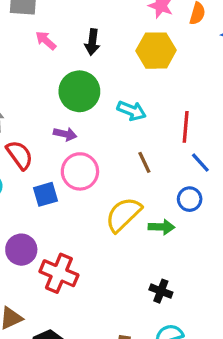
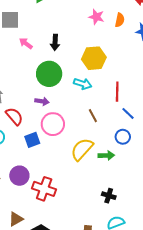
yellow hexagon: (156, 51) -> (94, 58), moved

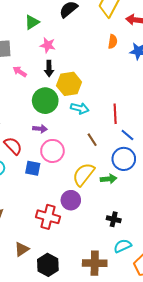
pink star: (96, 17) -> (48, 45), moved
yellow hexagon: (94, 58) -> (69, 84), moved
blue circle: (123, 137) -> (124, 159), size x1.5
blue square: (32, 140) -> (33, 168), turned 35
purple circle: (19, 176) -> (71, 200), moved

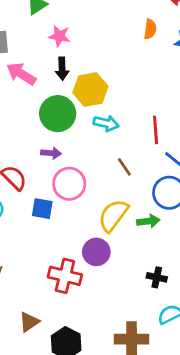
pink arrow: (20, 72) -> (21, 74), size x1.5

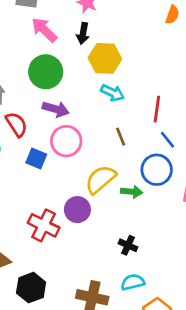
green circle: (58, 114) -> (46, 72), moved
purple arrow: (51, 153) -> (56, 109), size x1.4

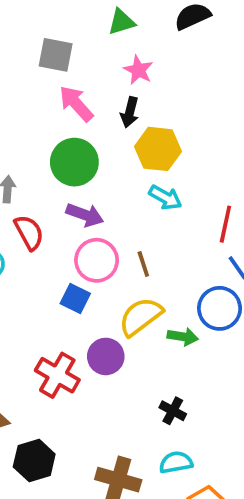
brown line: (121, 137) -> (143, 264), moved
blue square: (36, 159) -> (75, 299), moved

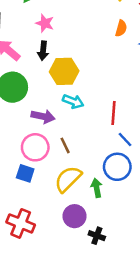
purple arrow: (85, 215) -> (43, 116), moved
green arrow: (183, 337) -> (97, 188), turned -102
purple circle: (106, 356) -> (75, 216), moved

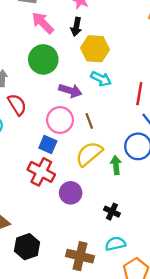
purple circle: (75, 216) -> (71, 193), moved
red cross: (21, 223) -> (41, 172), moved

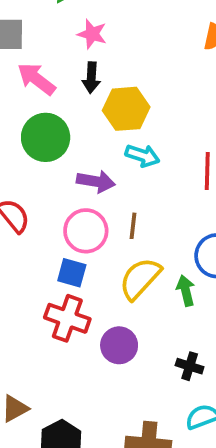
brown line: (89, 121) -> (133, 226), turned 35

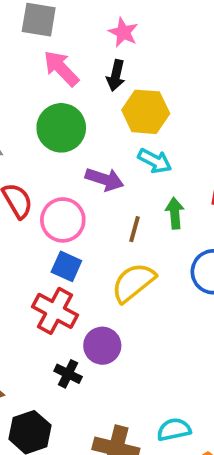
pink circle: (86, 231) -> (63, 220), moved
green arrow: (186, 291) -> (175, 213), moved
black cross: (190, 366) -> (68, 374), moved

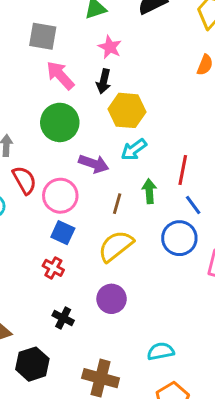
cyan arrow: (155, 161) -> (134, 149), turned 116
red cross: (55, 311) -> (53, 268), size x0.6
purple circle: (102, 346) -> (112, 299), moved
cyan semicircle: (174, 430) -> (161, 351), moved

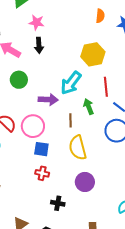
yellow hexagon: (127, 110) -> (93, 54), moved
green circle: (60, 122) -> (19, 80), size x0.7
cyan arrow: (134, 149) -> (71, 83), size x1.4
yellow semicircle: (116, 246) -> (78, 148), turned -50

